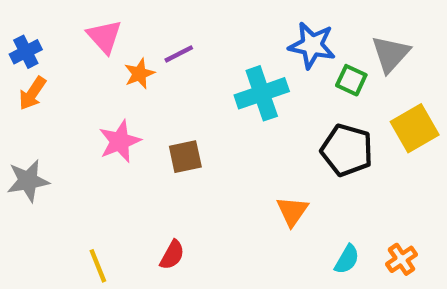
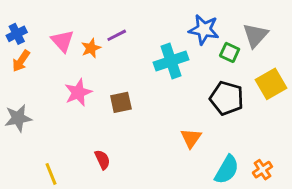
pink triangle: (104, 37) -> (62, 41), moved
red semicircle: (172, 255) -> (102, 160), moved, turned -54
cyan semicircle: (347, 259) -> (227, 170), size x1.5
yellow line: (98, 266) -> (51, 174), moved

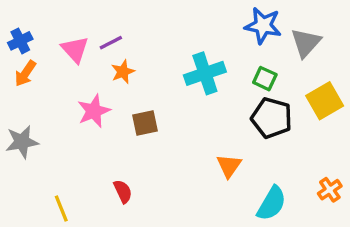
blue star: (204, 30) -> (263, 26), moved
purple line: (117, 35) -> (111, 43), moved
orange star: (91, 48) -> (123, 72), moved
green square: (230, 52) -> (265, 79), moved
orange cross: (262, 170) -> (330, 190), moved

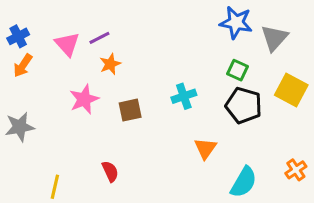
cyan cross: (205, 73) -> (184, 96), moved, size x0.7
yellow square: (325, 101) -> (291, 90), turned -32
yellow line: (61, 209) -> (55, 187), turned 35

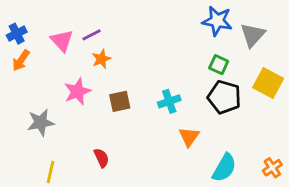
cyan cross: (184, 96) -> (169, 101), moved
gray star: (20, 127) -> (41, 123), moved
orange cross: (296, 170) -> (272, 168), moved

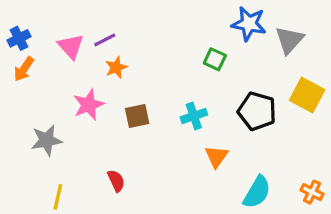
green square: (219, 65) -> (215, 59), moved
orange cross: (272, 168) -> (312, 192), turned -30

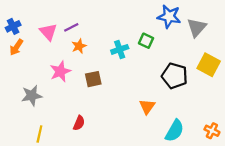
cyan cross: (194, 116) -> (120, 49), moved
red semicircle: (116, 181) -> (79, 123), turned 48

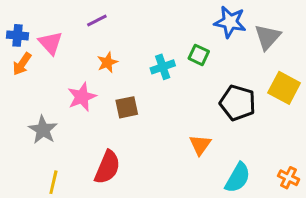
blue cross: (13, 26) -> (17, 35), turned 32
purple line: (71, 27) -> (97, 20), moved
pink triangle: (48, 32) -> (50, 43), moved
gray star: (32, 96) -> (43, 130), turned -30
red semicircle: (79, 123) -> (107, 167), size x1.6

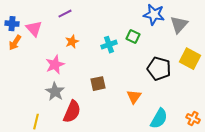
brown square: (127, 107) -> (98, 84), moved
gray star: (43, 130) -> (55, 92), moved

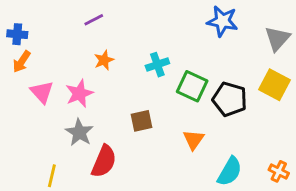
gray triangle: (179, 25) -> (277, 39), moved
pink triangle: (34, 29) -> (42, 92), moved
green square: (133, 37) -> (192, 86), moved, size x1.5

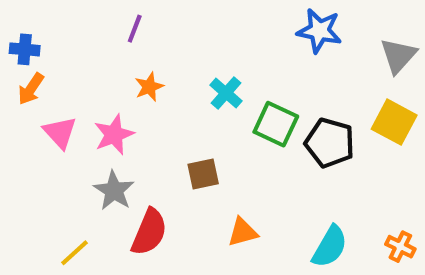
purple line: (94, 20) -> (135, 29), turned -42
cyan cross: (157, 65) -> (226, 93), turned -30
orange triangle: (194, 140) -> (243, 232), moved, turned 40
yellow line: (52, 176) -> (74, 253), turned 35

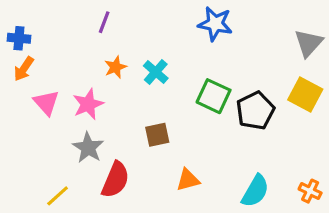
blue star: (319, 31) -> (215, 24), moved
cyan cross: (226, 93) -> (156, 72), moved
black pentagon: (330, 143) -> (255, 111), turned 30

